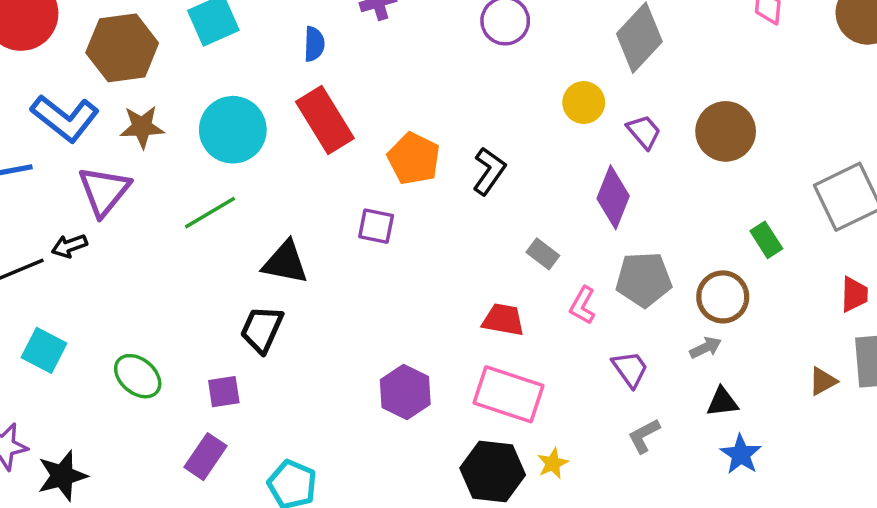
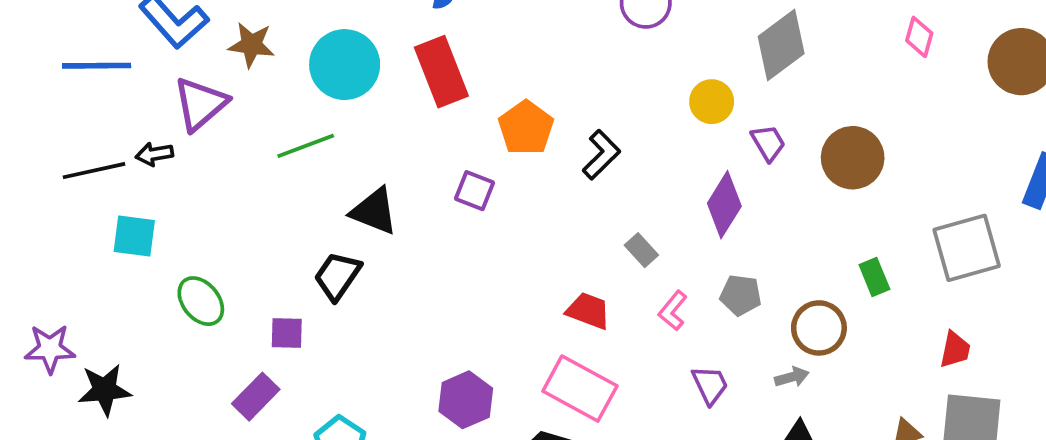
gray pentagon: (644, 279) -> (741, 295), size x0.7
cyan square: (44, 350) -> (134, 236), moved, turned -30
purple hexagon: (405, 392) -> (466, 400), moved

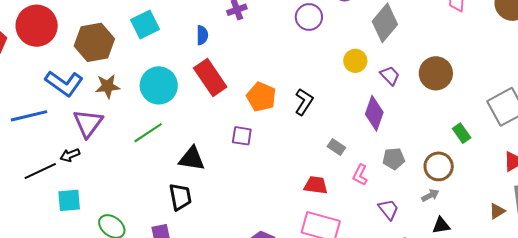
black trapezoid: (337, 276) -> (180, 197), turned 148

